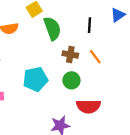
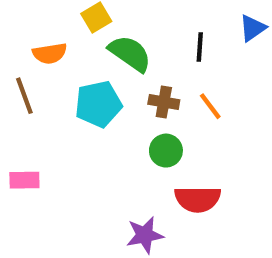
green semicircle: (52, 28) -> (130, 53), turned -35
cyan pentagon: (35, 79) -> (98, 104), moved

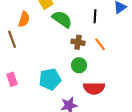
orange semicircle: (50, 53) -> (24, 19), turned -63
cyan pentagon: (98, 104) -> (50, 79), moved
pink rectangle: (24, 180) -> (12, 79), turned 72

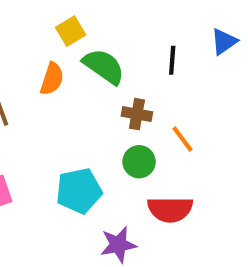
orange semicircle: (24, 19) -> (52, 79), moved
orange line: (100, 44) -> (183, 139), moved

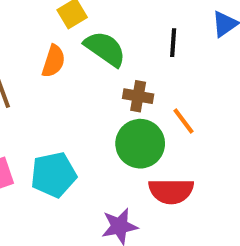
green circle: (139, 162) -> (140, 144), size x1.5
cyan pentagon: (79, 191) -> (53, 175), moved

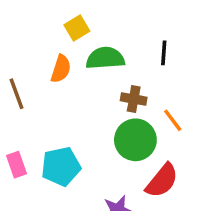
green semicircle: (105, 49) -> (105, 58), turned -39
red semicircle: (171, 191) -> (162, 181), turned -51

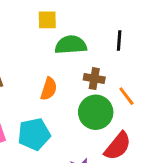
yellow square: (77, 28) -> (47, 20), turned 30
orange semicircle: (61, 69) -> (49, 89), moved

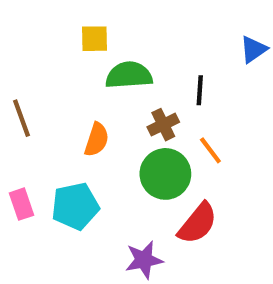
black line: (119, 40) -> (200, 90), moved
brown cross: (94, 79) -> (163, 125), turned -36

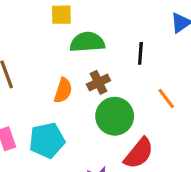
brown cross: (163, 125) -> (99, 82), moved
orange line: (210, 150) -> (166, 99), moved

